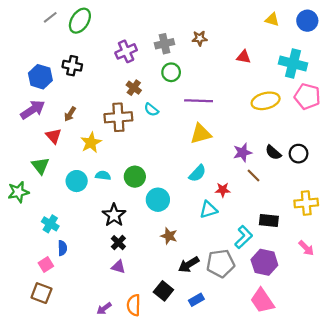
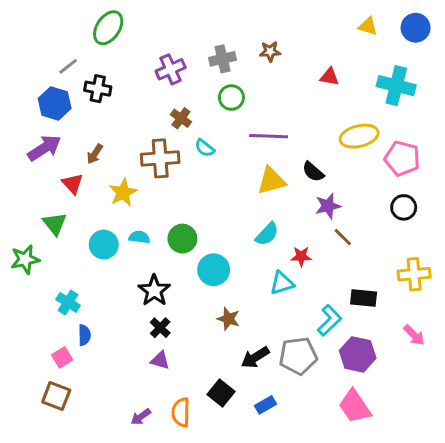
gray line: (50, 17) -> (68, 66), moved
pink pentagon: (307, 96) -> (402, 158), moved
black semicircle: (273, 152) -> (313, 172), moved

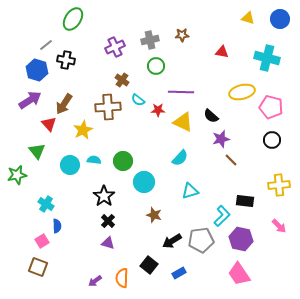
brown arrow: (95, 154) -> (64, 104), size x1.5
yellow triangle: (272, 181) -> (183, 122), turned 40
red star: (301, 256) -> (158, 110), moved

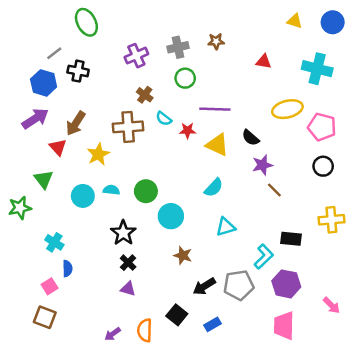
green ellipse: (73, 19) -> (86, 22), turned -60
pink arrow: (279, 226) -> (331, 305), moved
pink trapezoid: (239, 274) -> (284, 326), turned 35

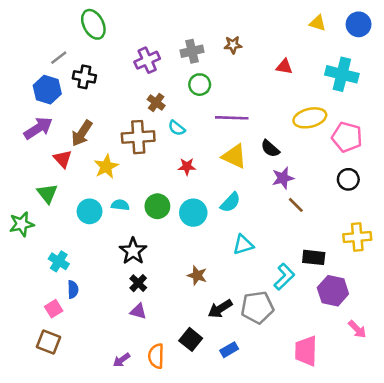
red star: (188, 131) -> (187, 167), moved
cyan circle: (171, 216) -> (193, 213), moved
purple hexagon: (286, 284) -> (333, 291), moved

